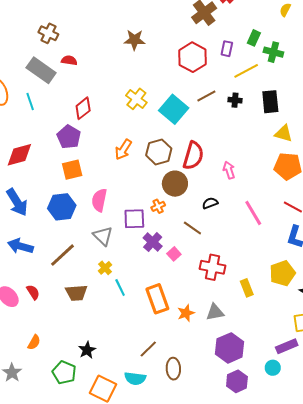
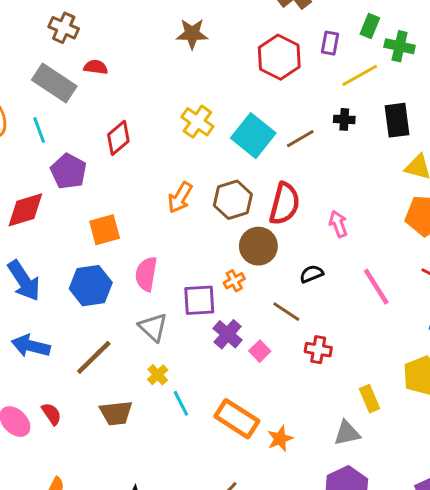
brown line: (206, 96) -> (300, 139), moved
purple pentagon: (69, 137) -> (68, 171), moved
red cross: (212, 267) -> (318, 350), moved, size x0.7
orange rectangle: (157, 299) -> (237, 419), turned -36
gray triangle: (215, 312) -> (347, 433), moved

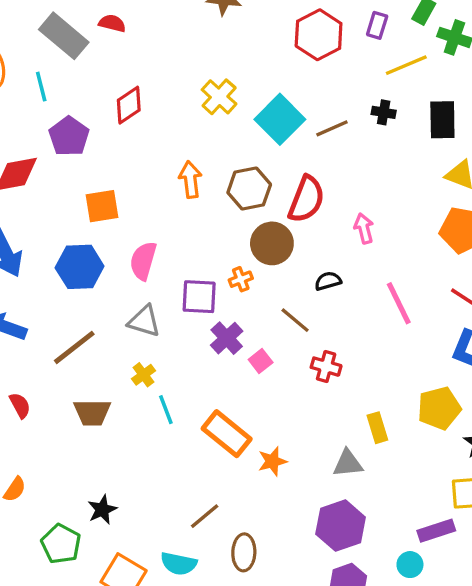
orange arrow: (180, 198) -> (190, 179), turned 136
gray triangle: (153, 327) -> (144, 321), turned -32

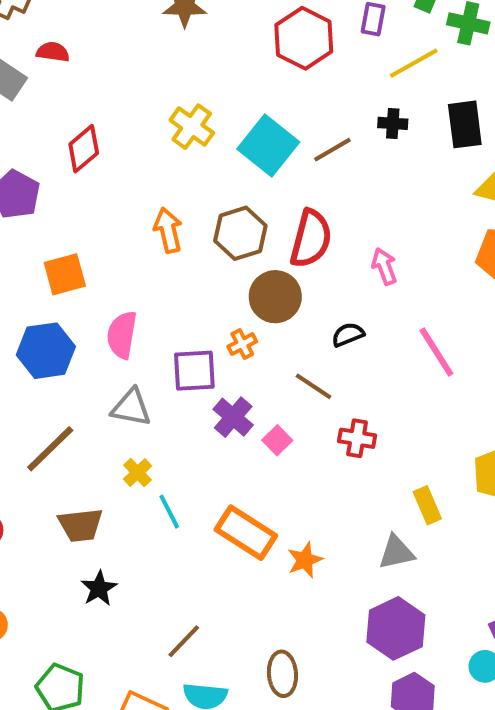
black star: (102, 510) -> (99, 588), moved
brown line: (205, 516) -> (184, 641), moved

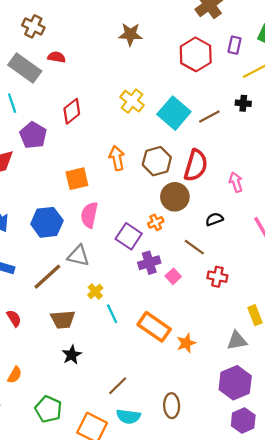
orange square: (65, 274) -> (77, 179), moved
purple square: (194, 371) -> (129, 236), turned 35
gray triangle: (131, 408) -> (78, 256), moved
purple cross: (233, 417) -> (149, 263), turned 30

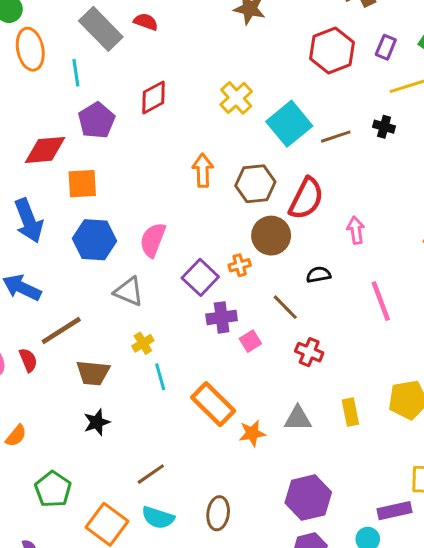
orange square: (77, 179) -> (82, 184), moved
brown line: (47, 277) -> (61, 331), moved
gray triangle: (237, 341) -> (298, 419), moved

